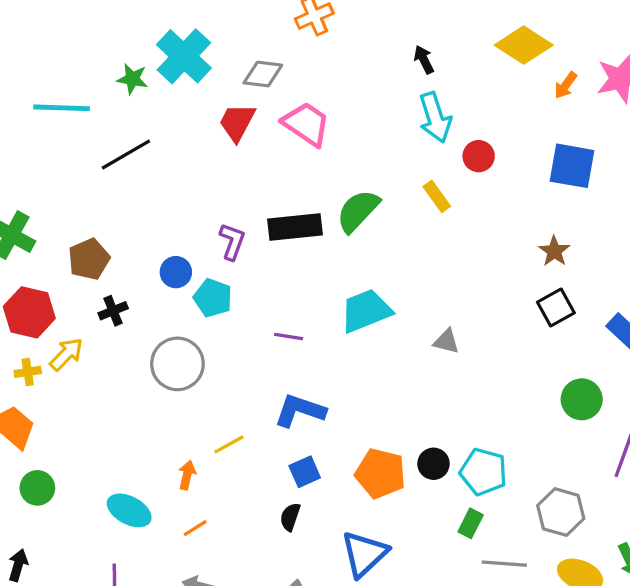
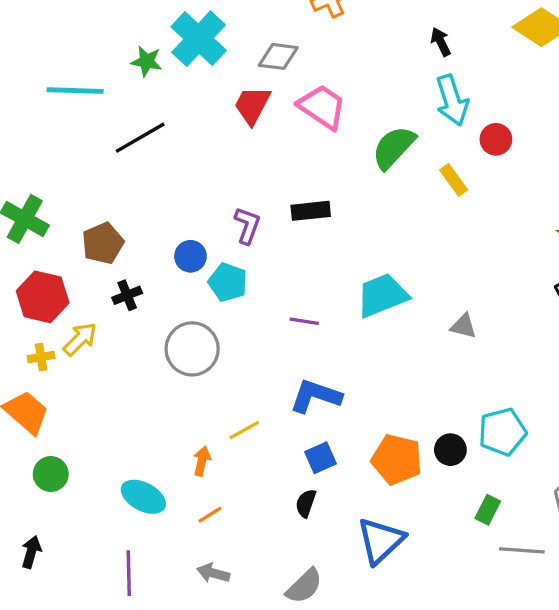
green semicircle: (358, 211) -> (394, 147), moved
black rectangle: (295, 227) -> (311, 211), size x0.7
cyan pentagon: (483, 472) -> (502, 432), moved, turned -30

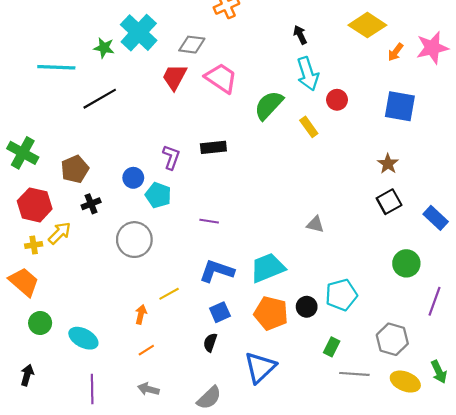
cyan trapezoid: (382, 295) -> (268, 268), moved
cyan ellipse: (143, 497) -> (83, 338), moved

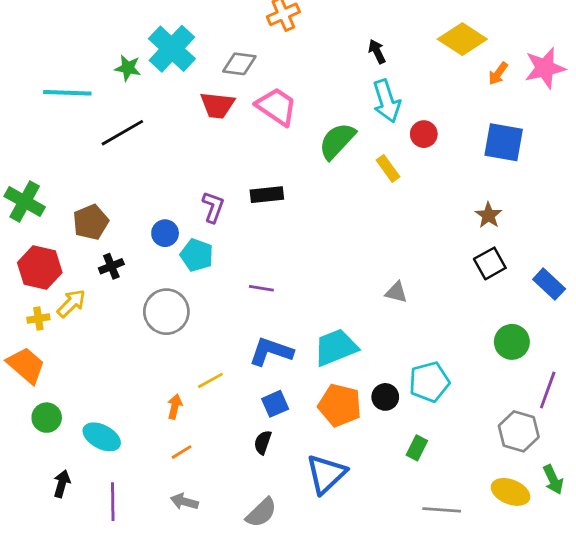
red trapezoid: (174, 77) -> (217, 105), turned -112
gray hexagon: (392, 339) -> (519, 431), moved
gray line: (354, 374) -> (442, 510), moved
black arrow: (27, 375) -> (62, 484), moved

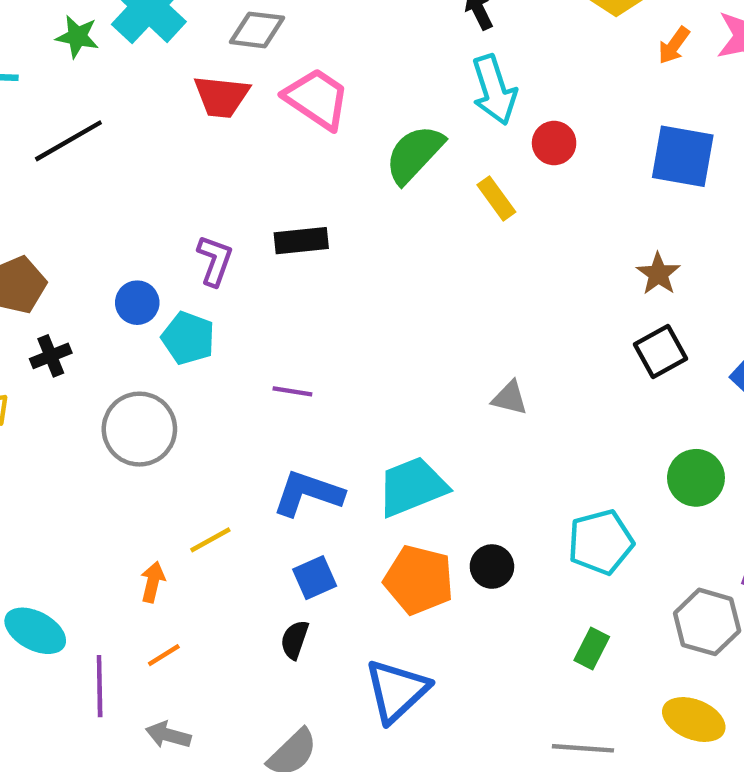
cyan pentagon: (429, 382) -> (601, 542), moved
green rectangle: (417, 448) -> (592, 649), moved
purple line: (113, 502) -> (100, 686), moved

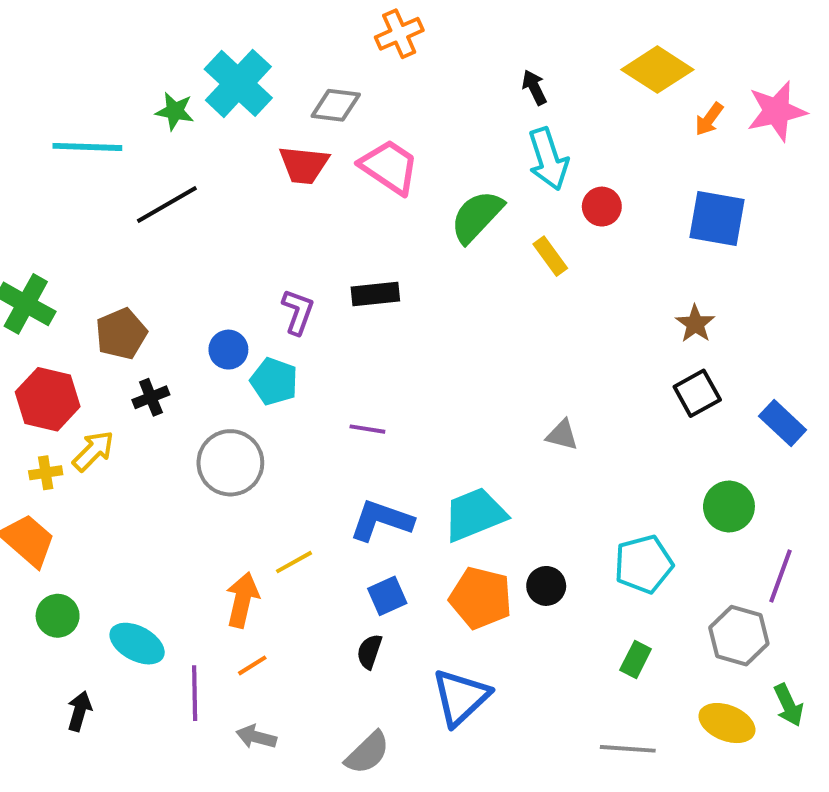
orange arrow: (153, 582) -> (242, 600), size x1.5

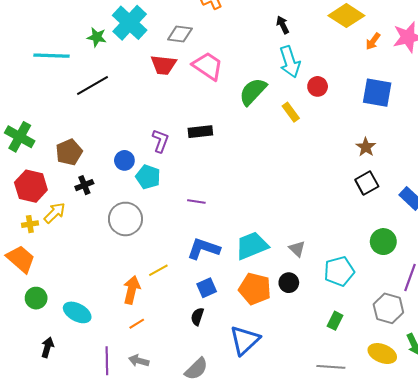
gray triangle: (562, 435) -> (297, 249), moved, turned 30
purple line: (195, 693) -> (107, 361), moved

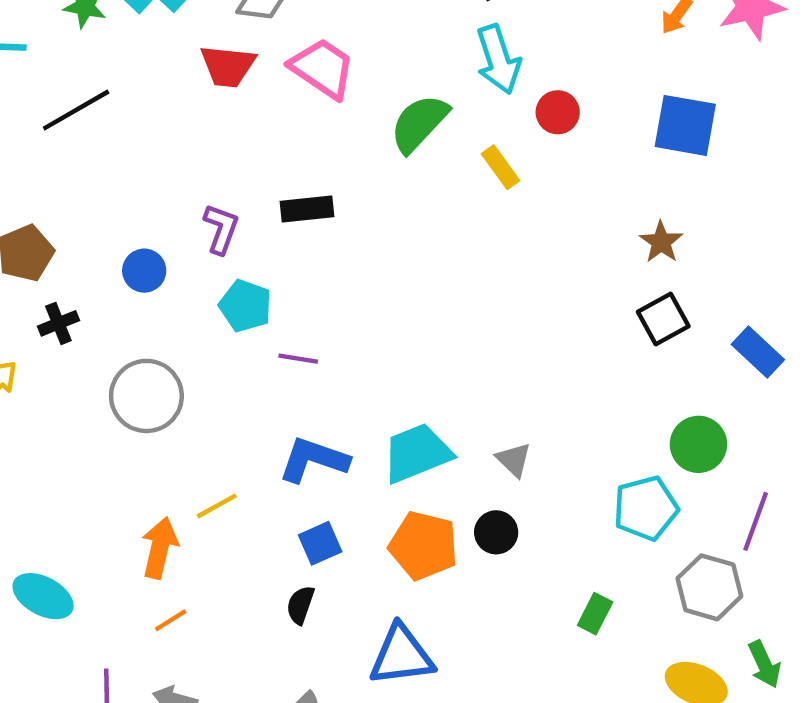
cyan pentagon: (148, 177) -> (245, 306), moved
cyan pentagon: (339, 271) -> (646, 508), moved
blue triangle: (245, 340) -> (402, 656), turned 36

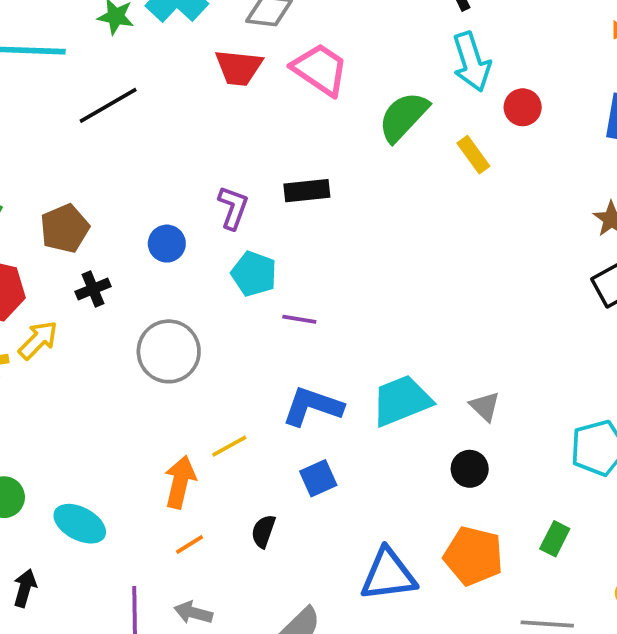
orange pentagon: (424, 546) -> (473, 556), moved
black semicircle: (300, 605) -> (263, 531), moved

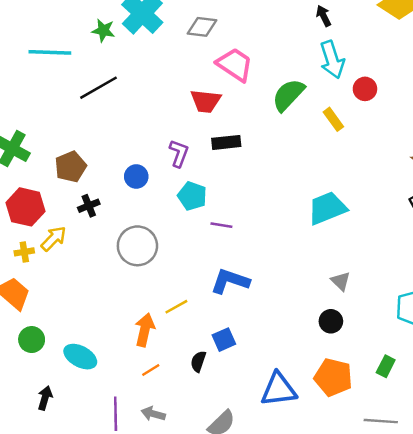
red trapezoid: (239, 68) -> (206, 101), moved
cyan trapezoid: (402, 401) -> (327, 208), moved
blue square: (318, 478) -> (224, 340), moved

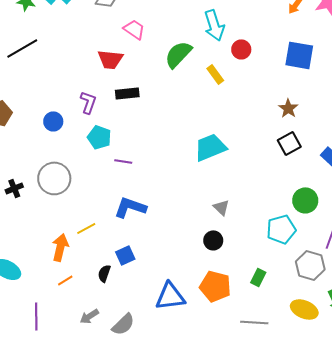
pink trapezoid: (235, 65) -> (134, 29), size x0.7
black cross: (89, 206) -> (14, 188), moved
gray arrow: (153, 414) -> (89, 316), moved, turned -48

